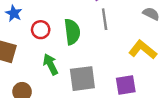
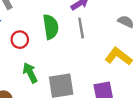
green semicircle: (72, 32) -> (51, 27), moved

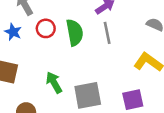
red circle: (20, 40) -> (46, 28), moved

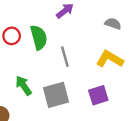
gray line: (107, 33) -> (65, 57), moved

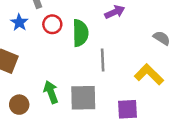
green arrow: (24, 86) -> (51, 92), moved

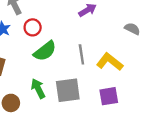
green semicircle: (80, 33) -> (45, 51), moved, turned 60
yellow L-shape: (149, 74) -> (110, 62), moved

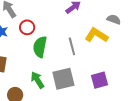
green semicircle: (45, 51) -> (40, 47), turned 145
yellow L-shape: (110, 62) -> (96, 35), moved

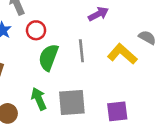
gray line: (72, 46) -> (81, 51), moved

